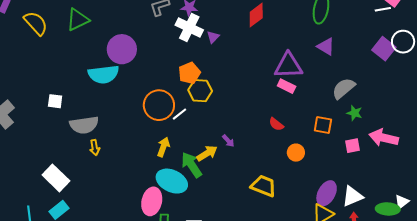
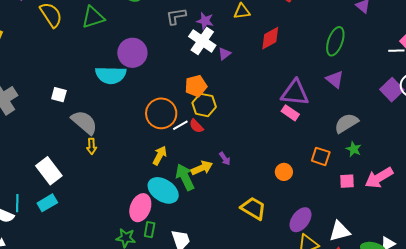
red semicircle: (276, 124) -> (196, 126), moved
gray semicircle: (84, 125) -> (84, 122), turned -140
pink arrow: (384, 138) -> (379, 178), turned -52
orange circle: (296, 153) -> (284, 172), moved
purple ellipse: (327, 193) -> (301, 220), moved

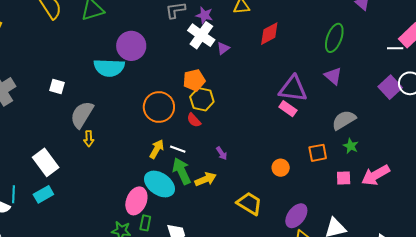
gray semicircle: (84, 122) -> (82, 115), turned -100
white line: (180, 125) -> (178, 149), moved, turned 49
orange square: (321, 156) -> (318, 153), turned -30
yellow arrow: (202, 168) -> (206, 179), moved

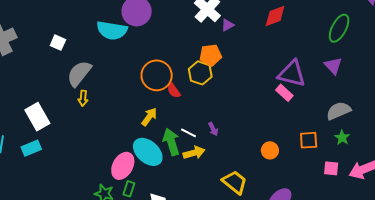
orange pentagon: (194, 80) -> (211, 55), moved
red semicircle: (194, 120) -> (174, 91), moved
white line: (178, 149) -> (188, 133), moved

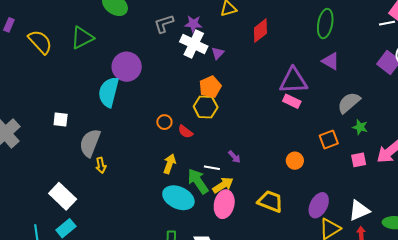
cyan semicircle: (112, 30) -> (109, 92), turned 112
orange circle: (157, 75) -> (164, 122), size x0.5
pink ellipse: (123, 166) -> (224, 204), moved

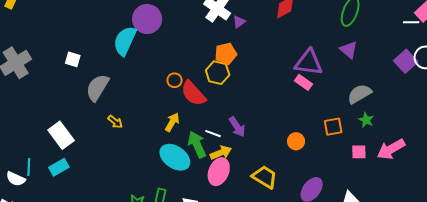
red semicircle: (185, 132) -> (193, 93), size x1.8
purple arrow: (234, 157) -> (237, 127), size x1.5
yellow arrow: (101, 165) -> (115, 122), moved, turned -49

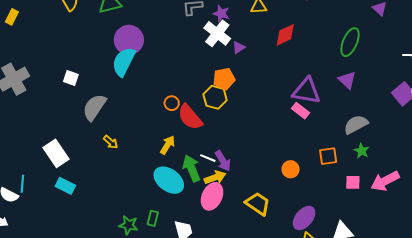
purple circle: (147, 19) -> (129, 40), moved
purple arrow: (237, 127) -> (223, 161), moved
cyan rectangle: (59, 167) -> (65, 186), moved, turned 54

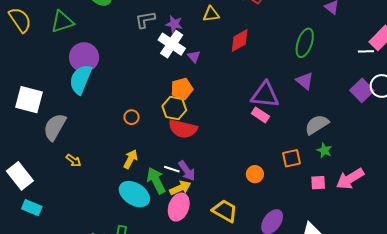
purple triangle: (239, 47) -> (194, 57), turned -32
white square: (71, 78) -> (29, 100), size x1.8
red semicircle: (190, 117) -> (183, 129), moved, turned -32

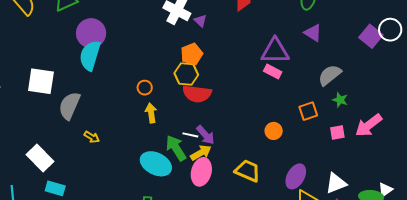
yellow arrow: (131, 159) -> (151, 113), moved, turned -30

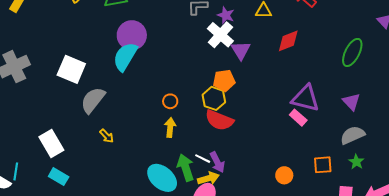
purple triangle: (200, 21) -> (241, 50), size x1.5
purple triangle: (313, 33) -> (351, 102), moved

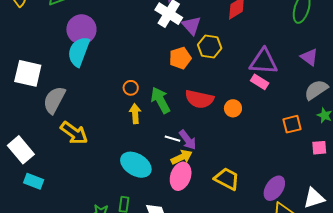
yellow hexagon: (214, 98) -> (210, 46), moved
red semicircle: (219, 120) -> (199, 99), moved
yellow arrow: (107, 136) -> (74, 133), size x1.8
green arrow: (185, 168) -> (160, 100), moved
orange circle: (284, 175) -> (233, 108), moved

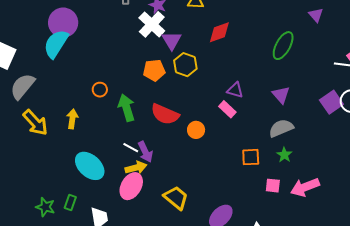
purple triangle: (264, 62) -> (235, 90), size x0.6
yellow arrow: (135, 114) -> (72, 119), moved

